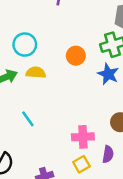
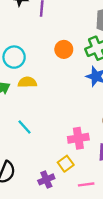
orange circle: (76, 56) -> (64, 49), moved
yellow square: (81, 164) -> (66, 164), moved

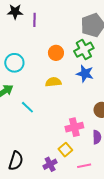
yellow semicircle: (27, 82) -> (53, 82), moved
cyan line: (25, 127) -> (27, 107), moved

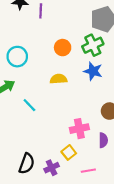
black semicircle: (16, 161) -> (27, 164), moved

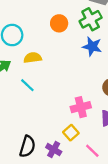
yellow semicircle: (58, 79) -> (33, 58), moved
purple cross: (52, 168) -> (54, 149), turned -32
pink line: (88, 171) -> (92, 151), turned 56

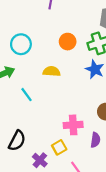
yellow semicircle: (33, 58) -> (52, 71), moved
black semicircle: (27, 146) -> (17, 141), moved

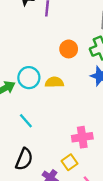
cyan circle: (21, 44) -> (29, 78), moved
cyan line: (26, 95) -> (26, 121), moved

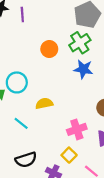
yellow semicircle: (54, 82) -> (44, 103), moved
black semicircle: (24, 159) -> (26, 160), turned 60

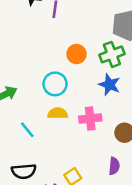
cyan circle: (17, 82) -> (55, 84), moved
pink cross: (77, 129) -> (90, 118), moved

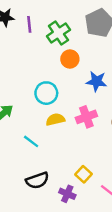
orange circle: (76, 54) -> (70, 59), moved
green cross: (112, 54) -> (58, 33), moved

